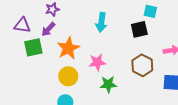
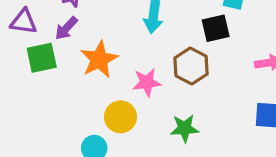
brown hexagon: (142, 65) -> (191, 66), moved
yellow circle: (68, 76) -> (120, 117), moved
green star: (108, 84) -> (184, 128), moved

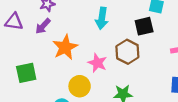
green square: (42, 58) -> (26, 73), moved
pink star: (147, 82) -> (97, 63), turned 30

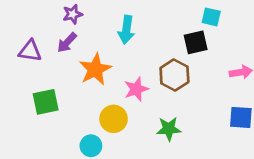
cyan arrow: (102, 18) -> (126, 30), moved
purple triangle: (14, 22) -> (30, 51), moved
pink star: (97, 63) -> (136, 89), turned 30

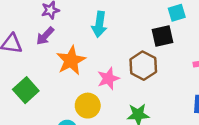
cyan square: (211, 17) -> (177, 13), turned -30
green square: (46, 102) -> (26, 90), turned -30

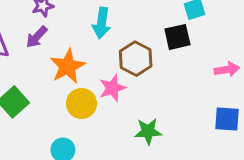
brown hexagon: (143, 66) -> (136, 59), moved
yellow circle: (88, 106) -> (81, 103), moved

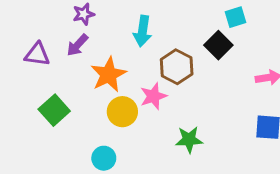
black square: (177, 37) -> (218, 45), turned -32

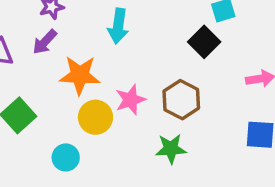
brown hexagon: (177, 67) -> (181, 100), moved
orange star: (108, 74) -> (80, 75), turned 30
cyan circle: (104, 158) -> (66, 157), moved

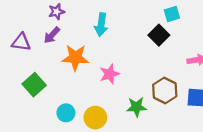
brown hexagon: (181, 100) -> (165, 90), moved
yellow circle: (95, 117) -> (95, 118), moved

